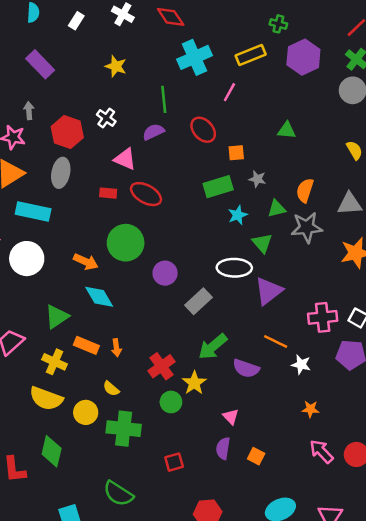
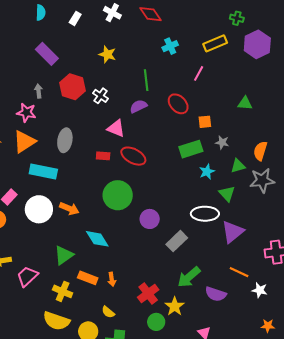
cyan cross: (194, 57) -> (170, 46), size x0.6
red hexagon: (67, 132) -> (72, 87), moved
orange arrow: (86, 262) -> (69, 209), moved

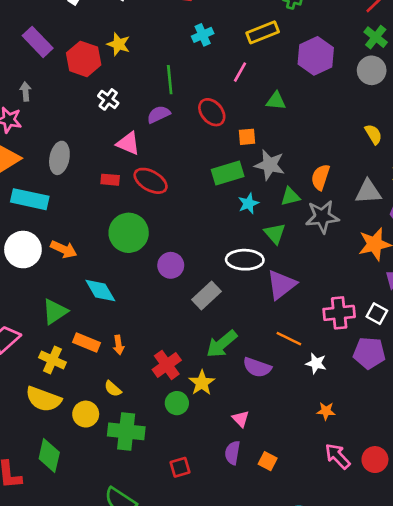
purple hexagon: (257, 44) -> (316, 56), moved
red hexagon: (72, 87) -> (84, 59), moved
green triangle: (245, 103) -> (276, 101), moved
gray star: (222, 142) -> (270, 165), size x1.6

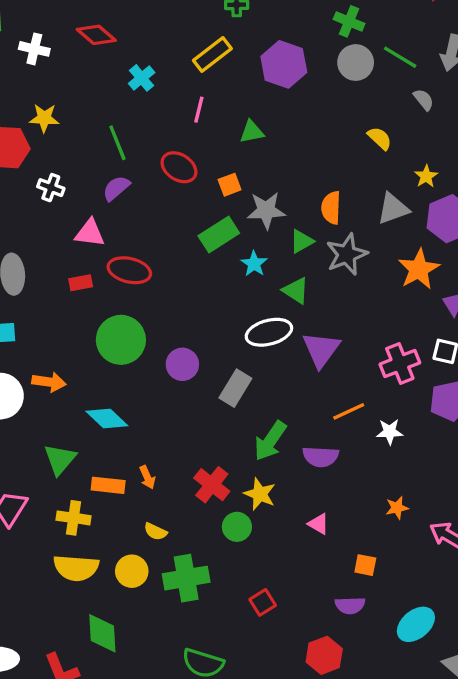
orange line: (289, 339) -> (349, 411), turned -35
orange star: (326, 411) -> (397, 508), moved
purple semicircle: (232, 453) -> (350, 605), moved, turned -85

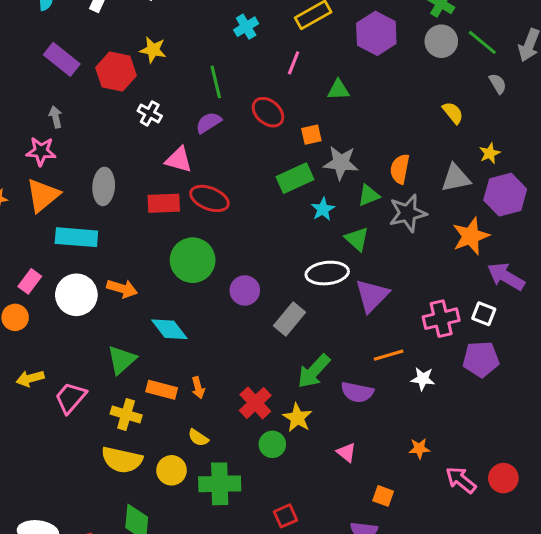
red rectangle: (81, 283) -> (164, 203), size x1.5

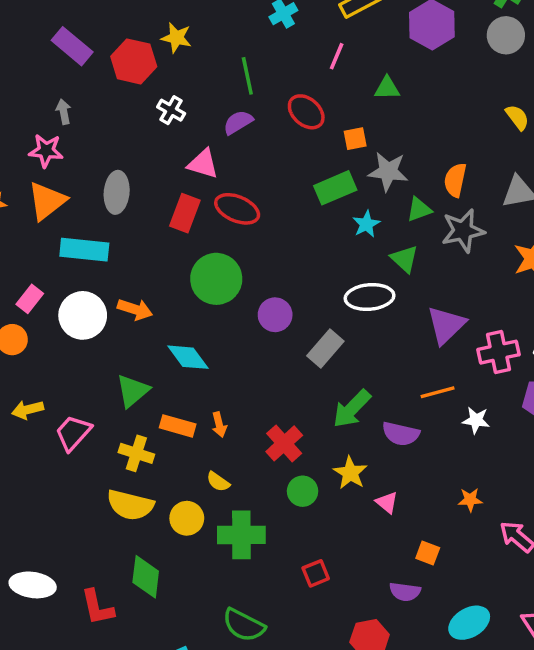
red rectangle: (164, 203) -> (185, 213), turned -68
purple triangle: (372, 296) -> (446, 325), moved
yellow star: (297, 418) -> (350, 473), moved

